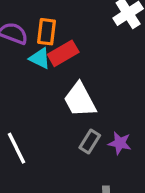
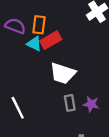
white trapezoid: (80, 100) -> (63, 73), turned -44
gray rectangle: (90, 142) -> (70, 103), turned -42

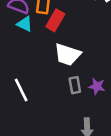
red rectangle: (51, 40) -> (55, 20), turned -30
cyan triangle: (34, 44) -> (25, 24), moved

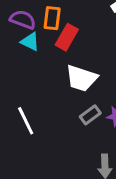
gray rectangle: (75, 85) -> (90, 115), turned 63

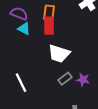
orange rectangle: (52, 18) -> (49, 13), moved
red rectangle: (67, 37) -> (49, 26), turned -30

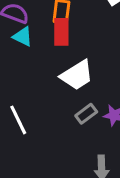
white trapezoid: (59, 54) -> (77, 75), turned -50

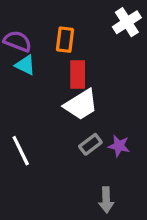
red rectangle: (61, 32) -> (78, 75), moved

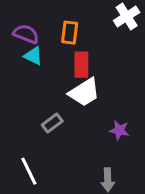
gray rectangle: (90, 144) -> (52, 123), moved
white line: (21, 151) -> (29, 171), moved

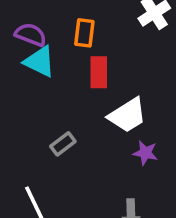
cyan triangle: (33, 56) -> (40, 62), size x1.4
white trapezoid: (84, 92) -> (127, 115), moved

